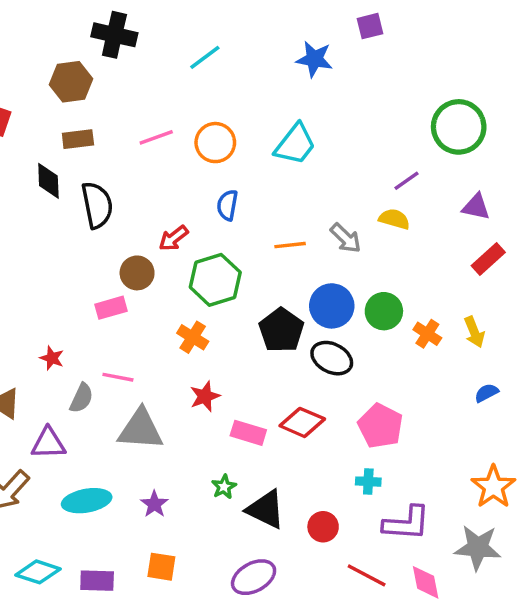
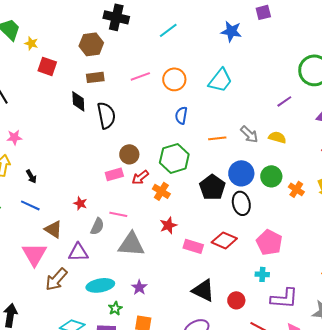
yellow semicircle: (394, 219) -> (277, 137), moved
red arrow: (174, 238) -> (140, 177), moved
black ellipse: (332, 358) -> (241, 203), turned 50
green star: (224, 487) -> (115, 308), moved

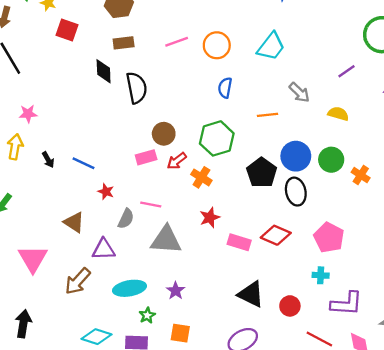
gray arrow: (249, 134) -> (299, 92), moved
blue line: (30, 205) -> (83, 163), moved
pink triangle: (34, 254) -> (33, 259), moved

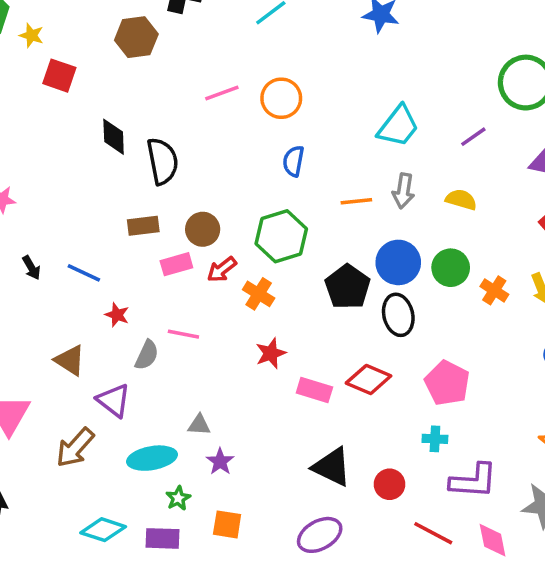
brown rectangle: (124, 43) -> (143, 226), moved
cyan trapezoid: (271, 46) -> (398, 126), moved
gray arrow: (299, 92) -> (403, 191), moved, turned 55
gray triangle: (166, 240) -> (199, 425), moved, size x0.5
purple triangle: (104, 249) -> (114, 400), turned 40

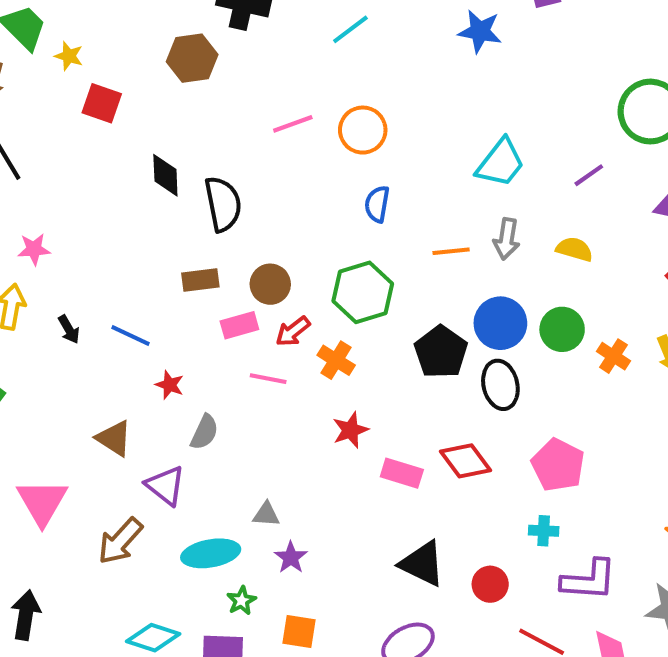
pink line: (183, 334) -> (268, 379), moved
red diamond: (369, 379) -> (465, 461), turned 30

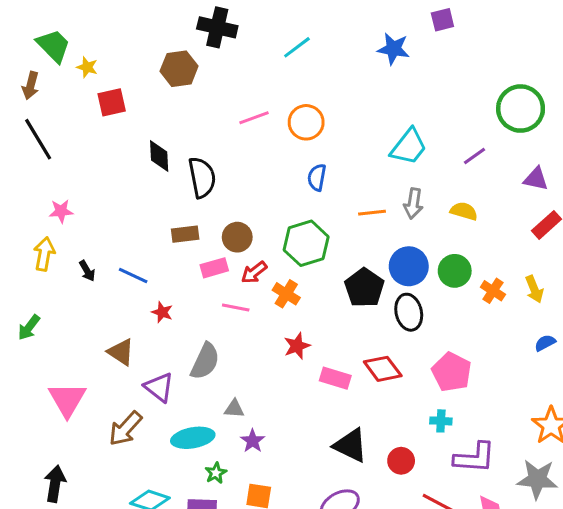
red square: (102, 103) -> (112, 102), turned -32
gray semicircle: (204, 432) -> (205, 361), moved, size x1.4

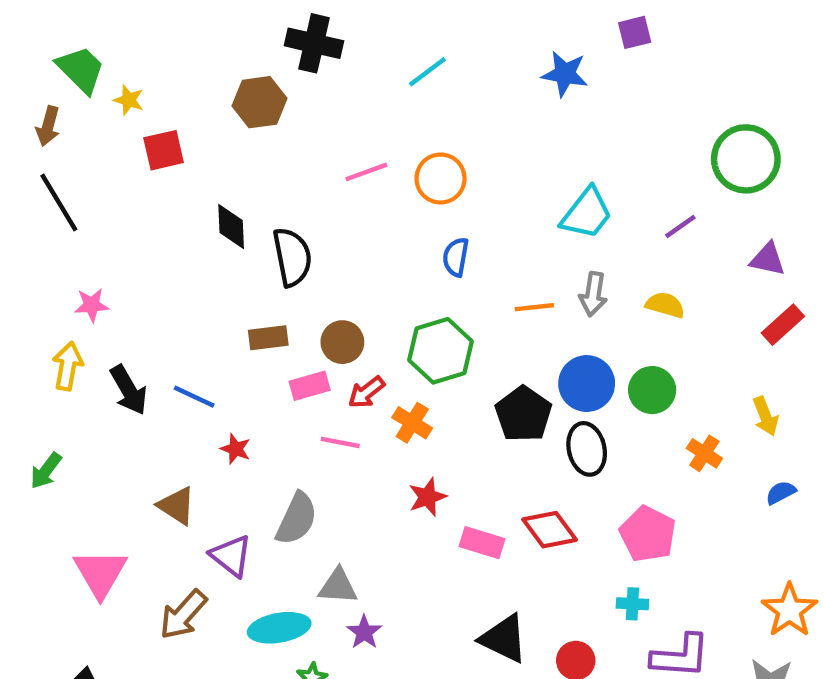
black arrow: (87, 271) -> (129, 390), size x1.6
orange cross: (493, 291) -> (704, 453), moved
gray triangle: (234, 409) -> (338, 586), size x1.4

